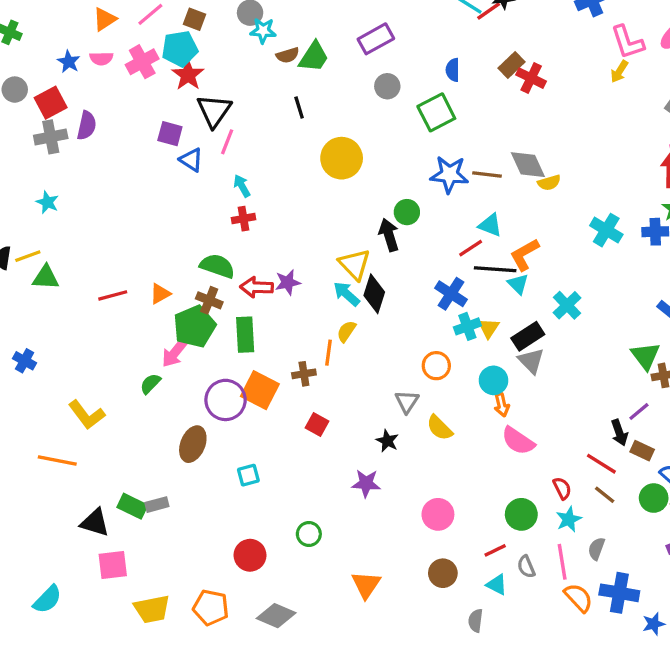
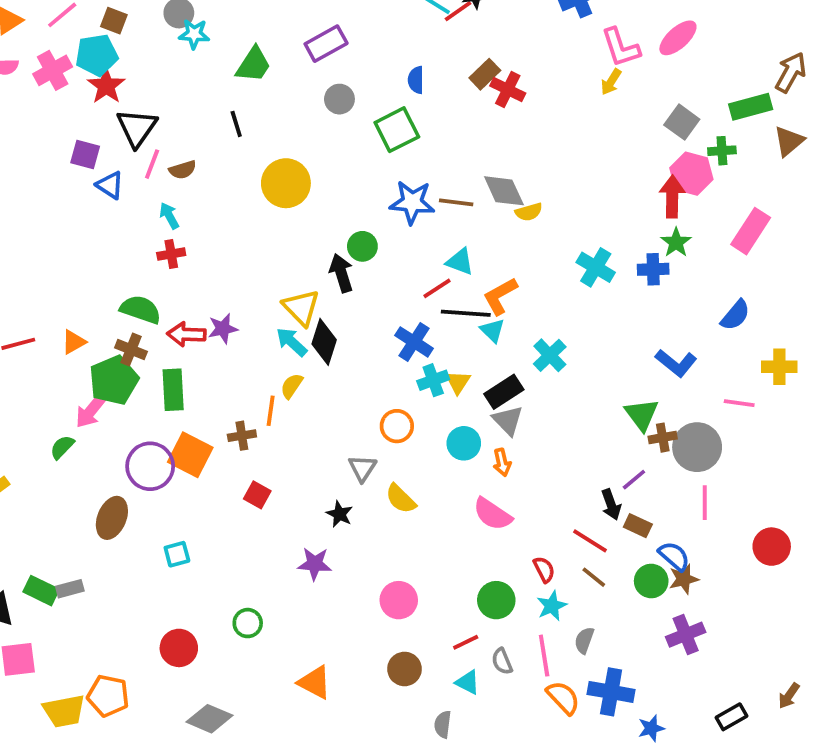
brown semicircle: (288, 55) -> (183, 170), moved
orange arrow: (502, 405) -> (502, 462), moved
orange triangle: (366, 585) -> (315, 682), turned -36
orange pentagon: (211, 608) -> (108, 696), moved

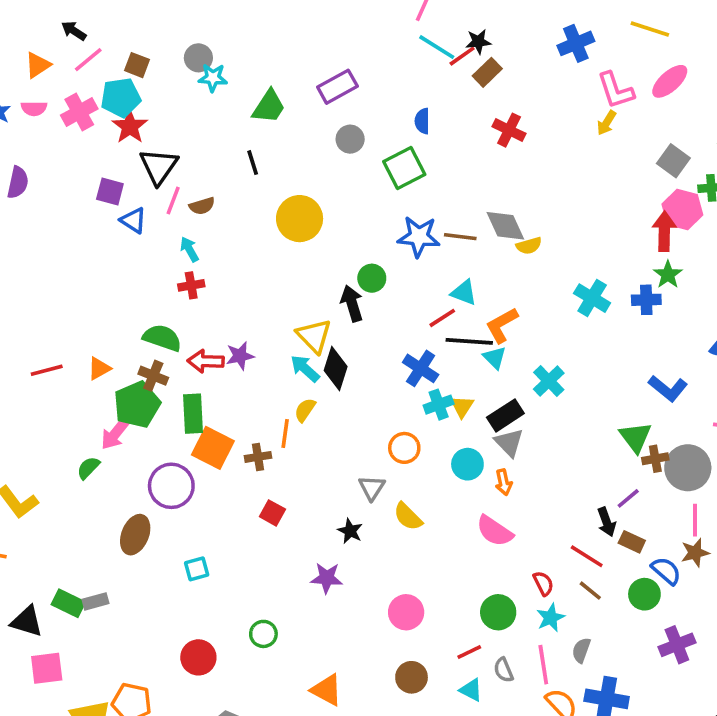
brown rectangle: (485, 74) -> (487, 72), moved
orange square: (190, 455) -> (213, 448), moved
brown star: (684, 579) -> (695, 553), moved

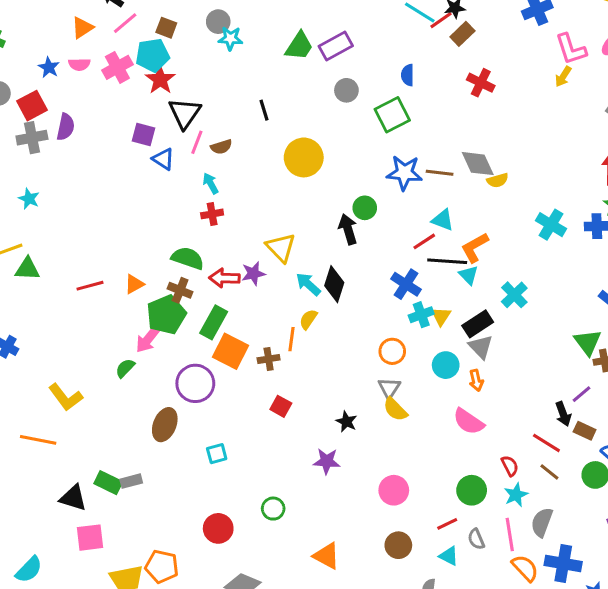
green trapezoid: (269, 107) -> (299, 46), moved
yellow triangle: (314, 336) -> (281, 248), moved
green rectangle: (193, 414) -> (214, 322), turned 32
gray triangle: (372, 488) -> (389, 388), moved
gray semicircle: (581, 650) -> (542, 522), size x1.4

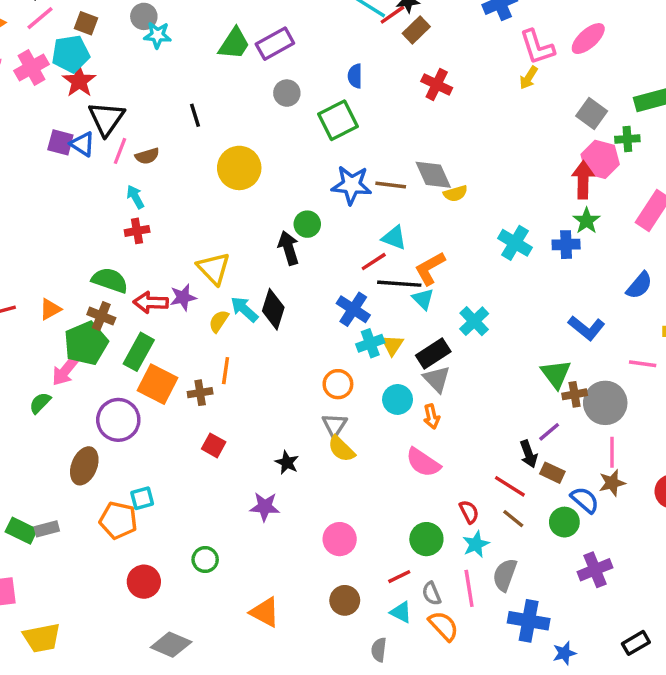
blue triangle: (163, 159) -> (83, 144), moved
yellow semicircle: (308, 319) -> (219, 321), moved
orange pentagon: (162, 567) -> (118, 520), moved
orange semicircle: (525, 568) -> (443, 626), moved

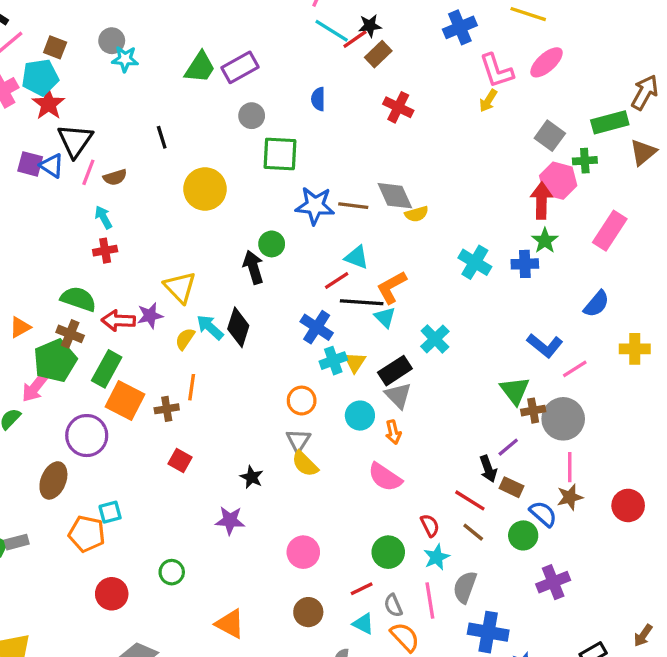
green square: (338, 120) -> (280, 154), moved, turned 30
pink line: (643, 364) -> (575, 369), moved, turned -40

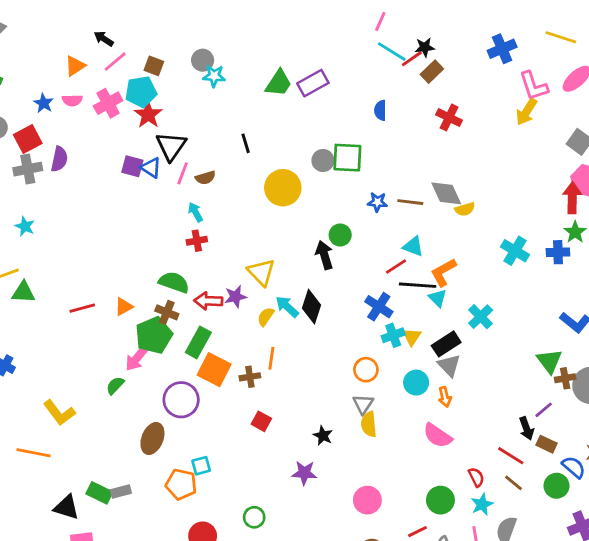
yellow arrow: (488, 101) -> (526, 112), size x1.4
gray circle: (252, 116) -> (323, 160), moved
blue star: (315, 206) -> (377, 202), size x0.6
yellow semicircle: (305, 464) -> (369, 424), turned 40

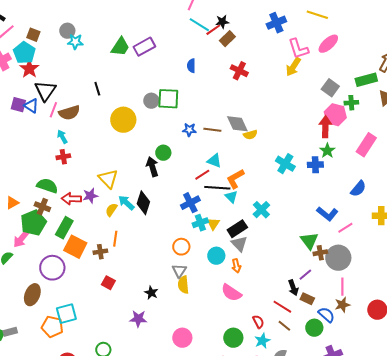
cyan pentagon: (141, 92) -> (24, 53), turned -30
brown semicircle: (205, 178) -> (69, 113), size x1.5
blue cross: (379, 307) -> (190, 203), turned 30
cyan square: (201, 466) -> (66, 314), size x1.5

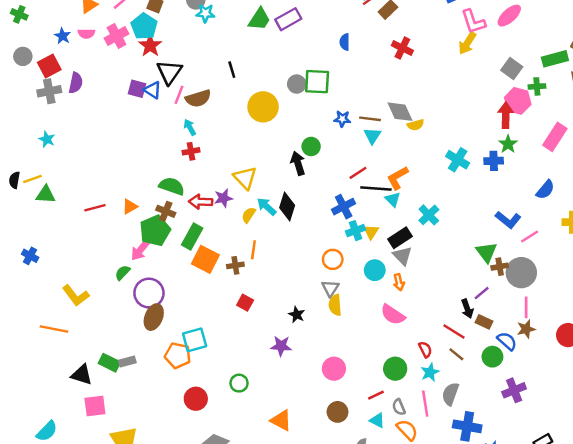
cyan triangle: (214, 161) -> (372, 136), moved, turned 42
purple circle: (52, 268) -> (149, 293), moved

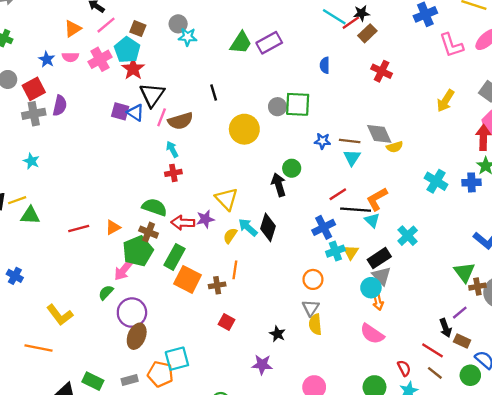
yellow arrow: (467, 43) -> (445, 101), moved
cyan circle: (375, 270) -> (371, 288), moved
gray rectangle: (127, 361) -> (130, 380), moved

